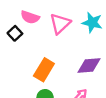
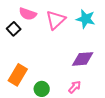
orange rectangle: (44, 70) -> (18, 75), moved

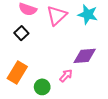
black square: (14, 29) -> (21, 33), moved
pink arrow: (75, 87) -> (66, 76), moved

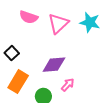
black square: (21, 33) -> (12, 53), moved
purple diamond: (85, 56) -> (54, 65), moved

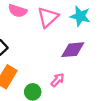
purple diamond: (54, 65) -> (73, 50), moved

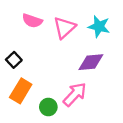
pink arrow: (58, 80) -> (75, 94), size x1.6

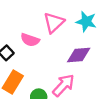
pink semicircle: (32, 21) -> (30, 40), moved

